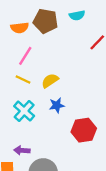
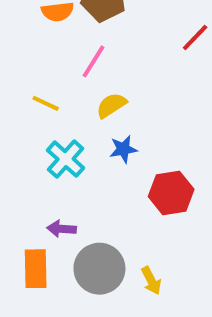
pink line: (25, 56) -> (93, 61), moved
yellow line: (23, 80) -> (46, 103), moved

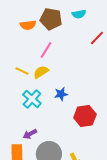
yellow semicircle: (111, 105) -> (41, 72), moved
purple arrow: (62, 229) -> (30, 134), turned -32

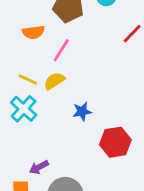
orange semicircle: (28, 25) -> (33, 32), moved
cyan cross: (32, 99) -> (24, 109), moved

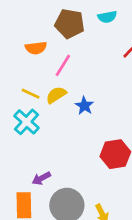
blue star: (82, 112) -> (84, 106), moved, turned -30

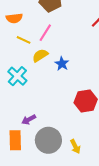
orange semicircle: (36, 48) -> (14, 18), moved
yellow line: (31, 94) -> (24, 40), moved

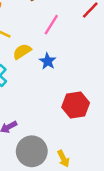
pink line: (45, 33) -> (51, 25), moved

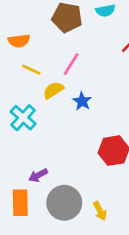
pink line: (51, 25) -> (71, 64), moved

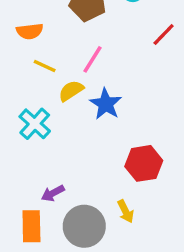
blue star: (82, 101) -> (106, 104), size x1.4
yellow arrow: (100, 211) -> (126, 211), moved

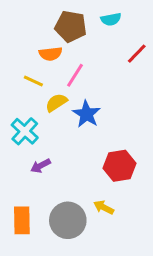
orange semicircle: (30, 31) -> (51, 54), moved
purple arrow: (53, 193) -> (41, 166), moved
yellow arrow: (126, 211) -> (104, 207), turned 144

